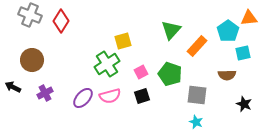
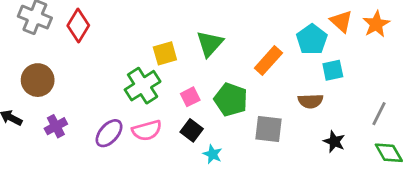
orange triangle: (249, 18) -> (341, 21), turned 48
green triangle: (171, 30) -> (210, 44), moved
black square: (142, 96) -> (192, 130), turned -35
cyan star: (196, 122) -> (213, 154), moved

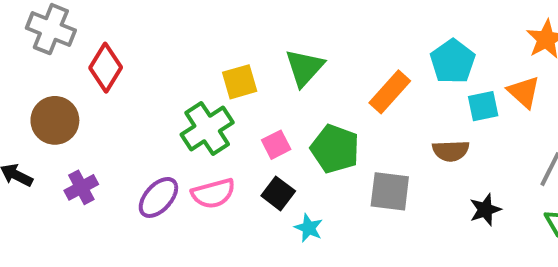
orange triangle: (341, 21) -> (524, 92), moved
red diamond: (78, 25) -> (106, 68), moved
black star: (334, 142) -> (485, 210), turned 30

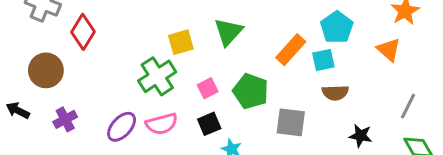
cyan square: (483, 106) -> (323, 60), moved
black square: (278, 193) -> (209, 124), turned 30
black star: (485, 210) -> (361, 136), turned 30

